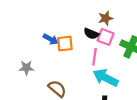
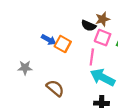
black semicircle: (91, 34) -> (89, 26), moved
orange square: (65, 44) -> (63, 44), turned 35

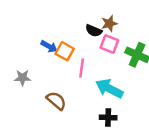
pink line: (92, 57) -> (82, 68), moved

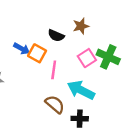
black semicircle: (94, 31) -> (56, 36), moved
pink square: (109, 44) -> (87, 58), moved, turned 36
brown semicircle: (56, 101) -> (55, 104), moved

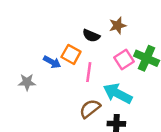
blue arrow: (22, 49) -> (52, 62), moved
brown semicircle: (55, 104) -> (90, 109), turned -78

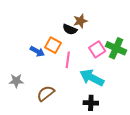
brown star: (118, 26) -> (80, 21), moved
gray star: (27, 82) -> (16, 81), moved
brown semicircle: (90, 109) -> (46, 93), moved

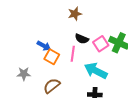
brown star: (80, 21) -> (75, 14), moved
black semicircle: (70, 29) -> (82, 39), moved
orange square: (53, 45) -> (52, 57), moved

